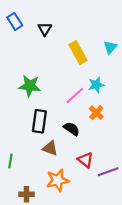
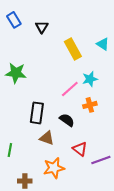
cyan triangle: (110, 47) -> (103, 44), turned -40
green star: (30, 86) -> (16, 73), moved
orange cross: (96, 113) -> (90, 105), turned 32

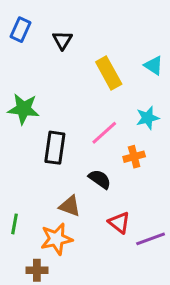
blue rectangle: (14, 20) -> (21, 30), turned 56
cyan star: (90, 79) -> (148, 118), moved
black rectangle: (37, 113) -> (55, 148), moved
orange star: (54, 168) -> (56, 239), moved

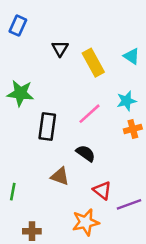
black triangle: (62, 40) -> (60, 49), moved
orange cross: (134, 157) -> (133, 129), moved
orange star: (56, 239) -> (86, 222), moved

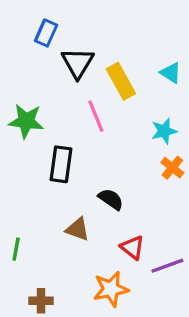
blue rectangle: (18, 26) -> (46, 33), moved
black triangle: (60, 49) -> (78, 63), size x1.5
pink line: (89, 114) -> (96, 116), moved, turned -70
orange cross: (133, 129) -> (172, 168), turned -36

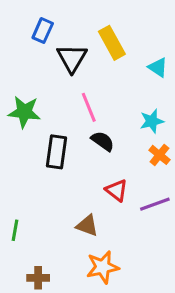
yellow rectangle: (121, 81) -> (112, 43), moved
black semicircle: (111, 199) -> (103, 141), moved
brown triangle: (78, 229) -> (87, 226), moved
red triangle: (132, 247) -> (116, 190), moved
purple line: (167, 266) -> (155, 204), moved

